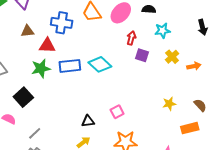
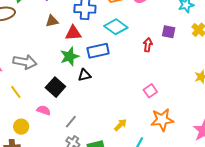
red arrow: (131, 38) -> (148, 45), moved
cyan diamond: (100, 64) -> (116, 27), moved
black triangle: (88, 121) -> (84, 75), moved

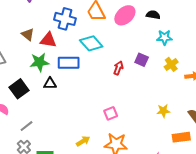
brown triangle: (52, 21) -> (28, 34), moved, turned 40
yellow arrow: (120, 125) -> (83, 141), moved

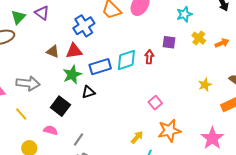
blue cross: (65, 19) -> (84, 26), turned -30
cyan diamond: (91, 43) -> (126, 60), moved, turned -50

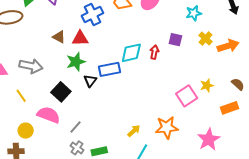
orange arrow: (222, 43) -> (228, 46), size x1.5
blue rectangle: (100, 67) -> (109, 69), moved
black triangle: (88, 92) -> (90, 81), turned -40
pink square: (155, 103) -> (187, 96), moved, size x1.5
pink semicircle: (50, 130) -> (49, 115), size x1.6

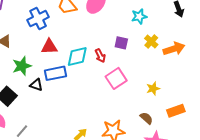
red triangle: (80, 38) -> (49, 47), moved
red arrow: (154, 52) -> (100, 56), turned 144
black triangle: (90, 81) -> (36, 85), turned -48
brown semicircle: (238, 84) -> (146, 118), moved
pink square: (187, 96) -> (116, 78), moved

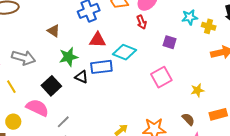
yellow cross: (151, 42) -> (209, 26), moved, turned -32
red arrow: (100, 56) -> (142, 22), moved
cyan diamond: (77, 57) -> (125, 52), turned 30

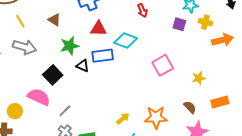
yellow cross: (209, 26) -> (205, 22), moved
purple square: (170, 42) -> (179, 24), moved
yellow line: (11, 87) -> (20, 21), moved

